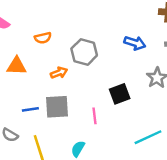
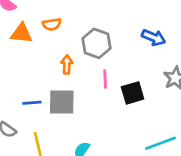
orange triangle: (17, 66) -> (21, 33), moved
orange arrow: (59, 73) -> (67, 64), turned -70
pink line: (95, 116) -> (105, 79), moved

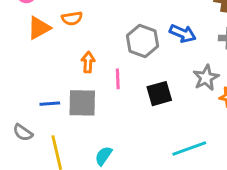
orange triangle: (21, 33) -> (39, 28), turned -35
gray hexagon: (97, 43) -> (142, 41), moved
pink line: (105, 79) -> (118, 79), moved

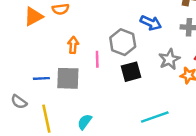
gray hexagon: (142, 41) -> (123, 42), moved

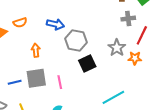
blue arrow: (151, 23) -> (55, 24), moved
pink line: (97, 59) -> (60, 82), moved

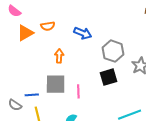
gray hexagon: (76, 40) -> (113, 51), moved
blue line: (15, 82) -> (32, 95), moved

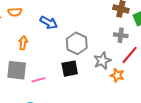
pink line: (78, 91) -> (38, 80), turned 72

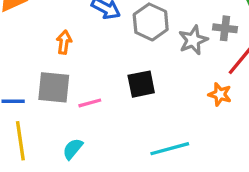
gray hexagon: (77, 43) -> (151, 22), moved
gray star: (102, 61) -> (193, 40), moved

